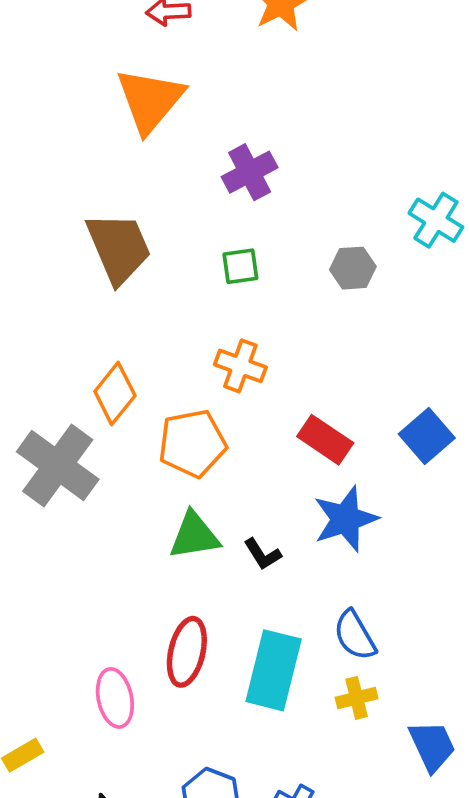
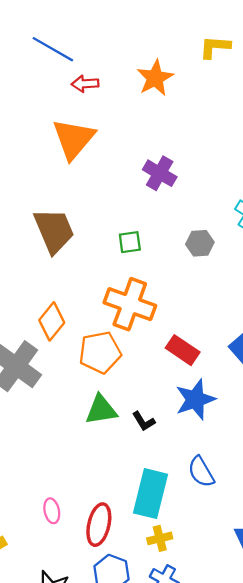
purple cross: (250, 172) -> (160, 173), moved, turned -32
orange cross: (240, 366) -> (130, 304), size x1.6
red ellipse: (187, 652) -> (99, 525), moved
pink ellipse: (115, 698) -> (52, 511), size x0.7
yellow cross: (357, 698) -> (160, 538), moved

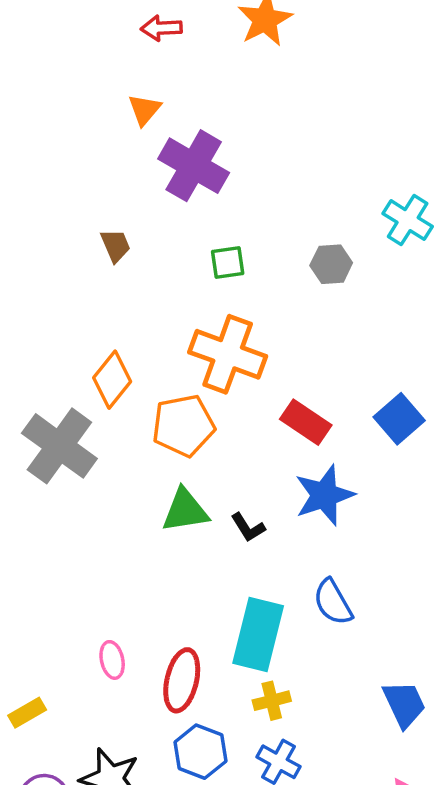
orange triangle: (74, 139) -> (144, 110), size x0.5
purple cross: (160, 173) -> (194, 166), moved, size x1.4
brown trapezoid: (54, 231) -> (115, 246), size x0.5

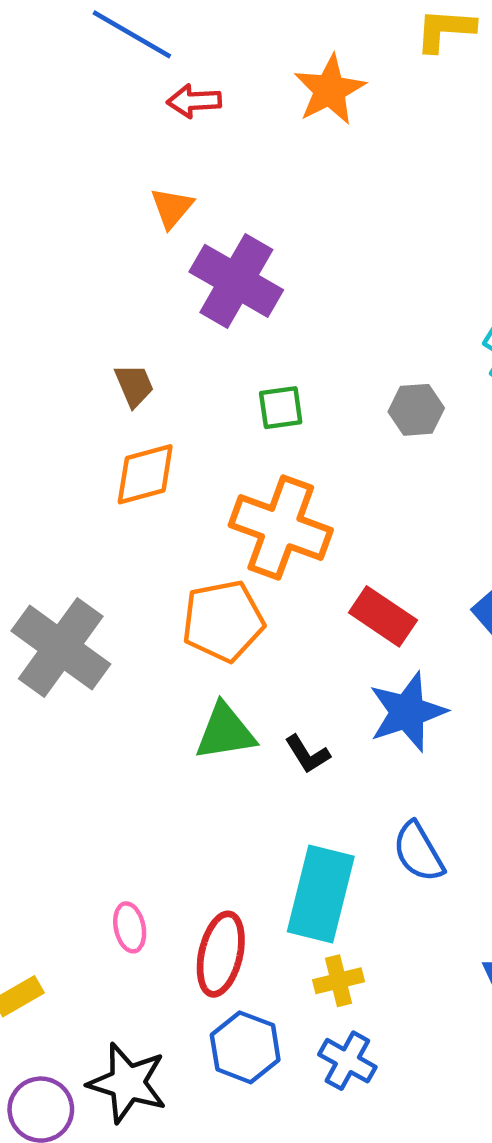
orange diamond: (112, 380) -> (145, 474), moved, turned 36

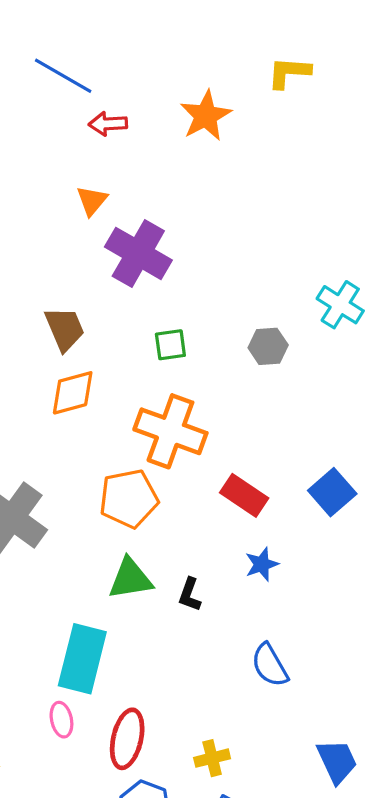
brown trapezoid: (134, 385) -> (65, 329), size x1.4
blue star: (407, 712) -> (262, 564), size x0.6
black L-shape: (307, 754) -> (190, 595), turned 52
cyan rectangle: (321, 894) -> (82, 659), moved

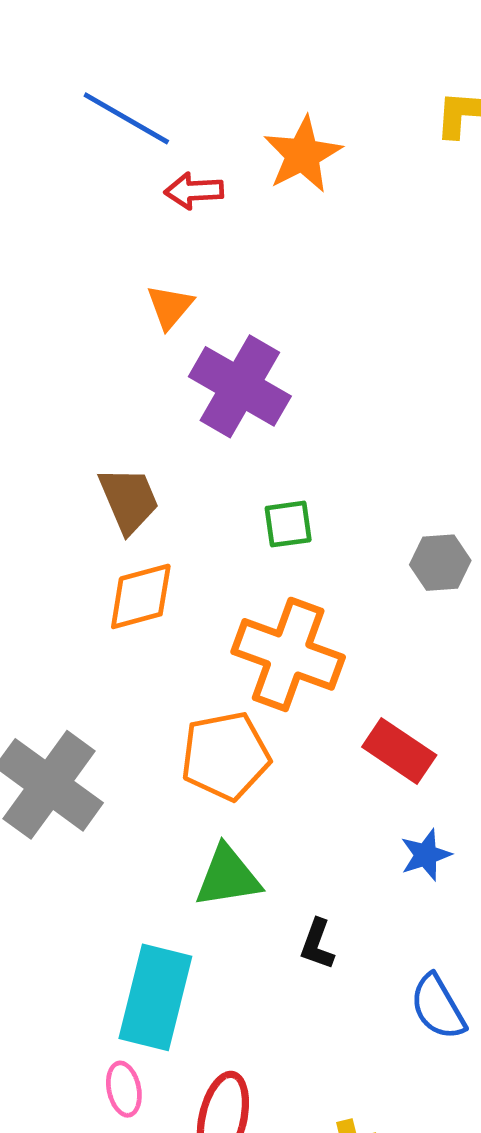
orange star: (206, 116) -> (303, 155), moved
gray hexagon: (268, 346) -> (440, 563), moved
black L-shape: (190, 595) -> (317, 944), moved

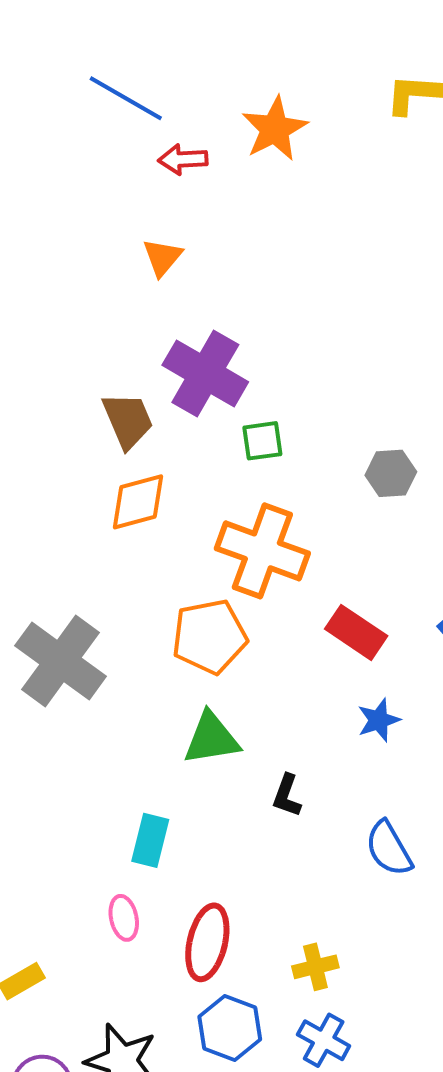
purple cross: (240, 386) -> (205, 373), moved
cyan rectangle: (155, 997) -> (150, 840), size x0.6

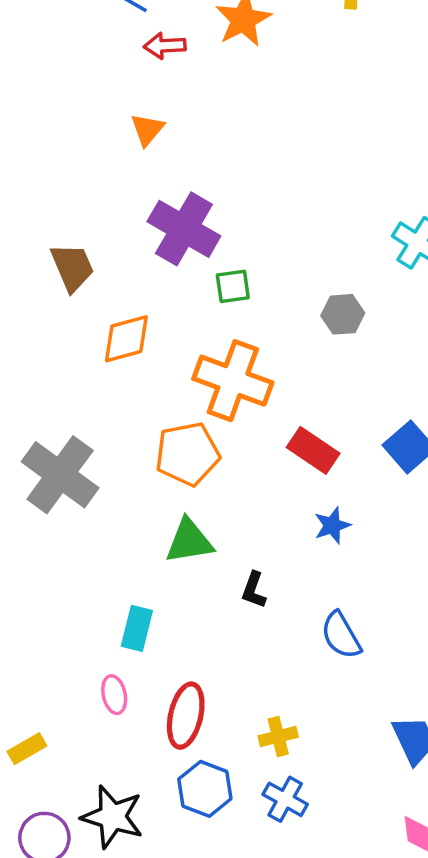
brown trapezoid: (128, 420) -> (72, 267), moved

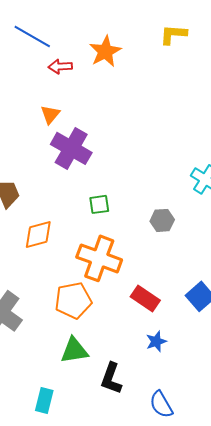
purple cross: (184, 229) -> (71, 148), moved
black L-shape: (254, 590) -> (111, 378), size x1.5

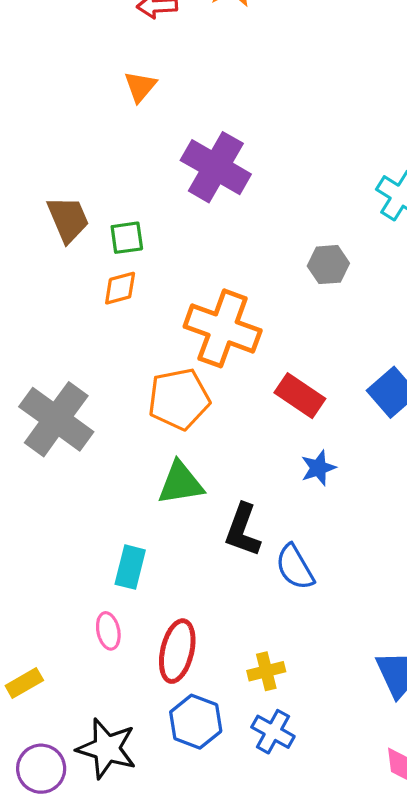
purple cross: (71, 148) -> (216, 167), moved
green square: (99, 204) -> (127, 238), moved
orange diamond: (38, 234) -> (120, 288), size x0.7
blue semicircle: (161, 404) -> (295, 567), moved

